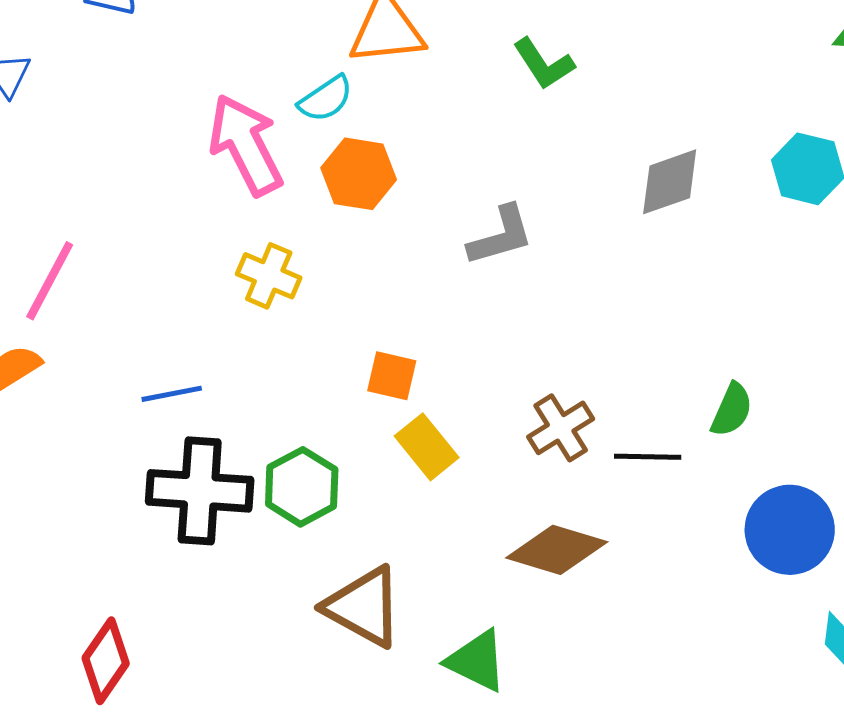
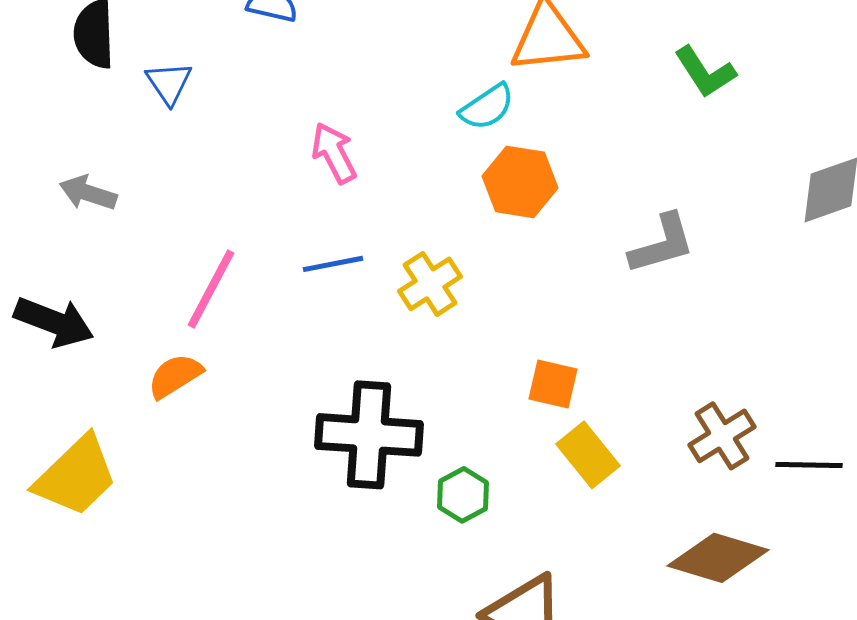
pink arrow: (246, 145) -> (334, 153), moved, size x0.6
yellow cross: (269, 276) -> (430, 284), turned 34
blue line: (172, 394) -> (333, 264), moved
green hexagon: (302, 487) -> (463, 495), size x0.7
black cross: (200, 491) -> (369, 435), moved

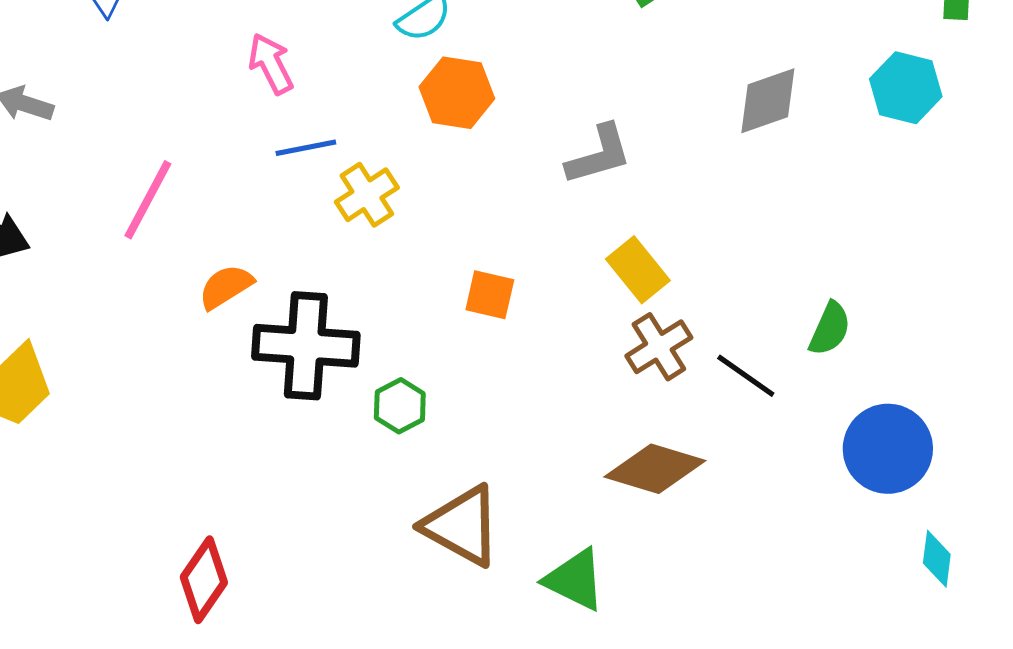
blue line: (333, 264) -> (306, 148), moved
orange semicircle: (175, 376) -> (226, 287), moved
yellow rectangle: (588, 455) -> (638, 270), moved
black line: (809, 465) -> (746, 376), turned 34

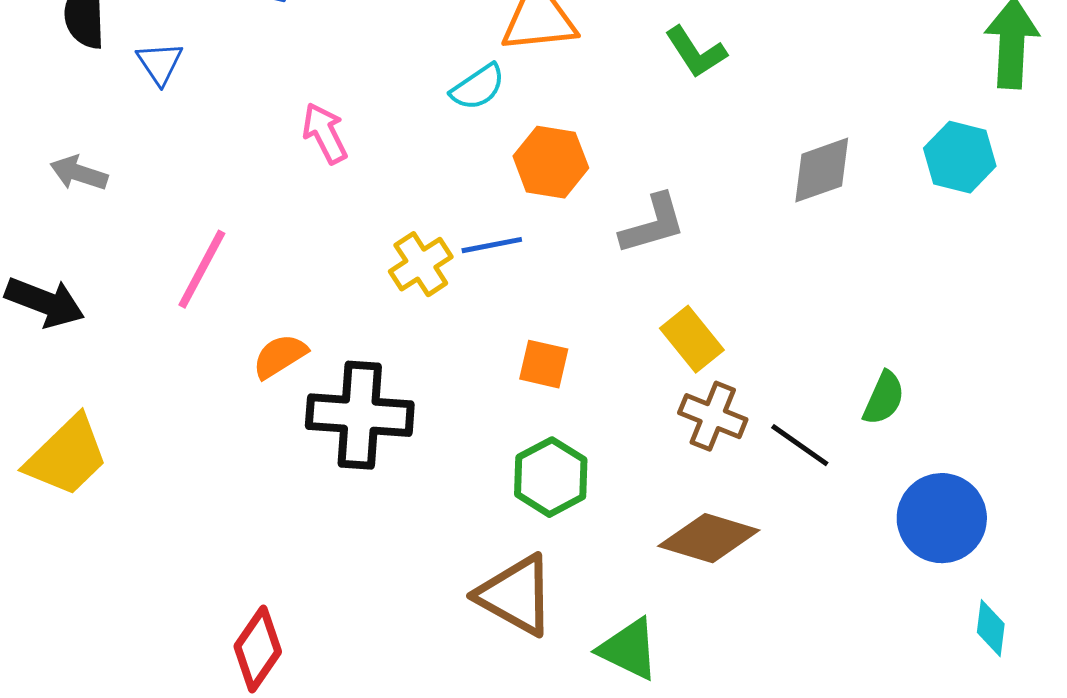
orange hexagon: (457, 93) -> (551, 162), moved
blue line: (306, 148) -> (492, 245), moved
brown cross: (659, 347) -> (713, 416), turned -36
green hexagon: (400, 406) -> (551, 477), moved, size x1.4

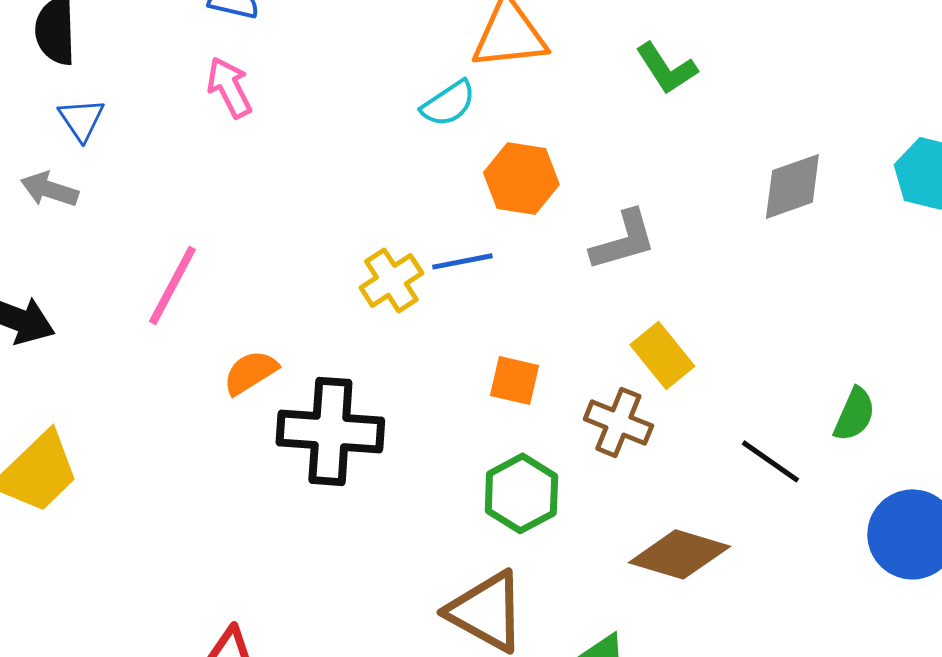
blue triangle: (160, 63) -> (81, 119), moved
pink arrow: (325, 133) -> (229, 87), moved
brown cross: (713, 416) -> (618, 422), moved

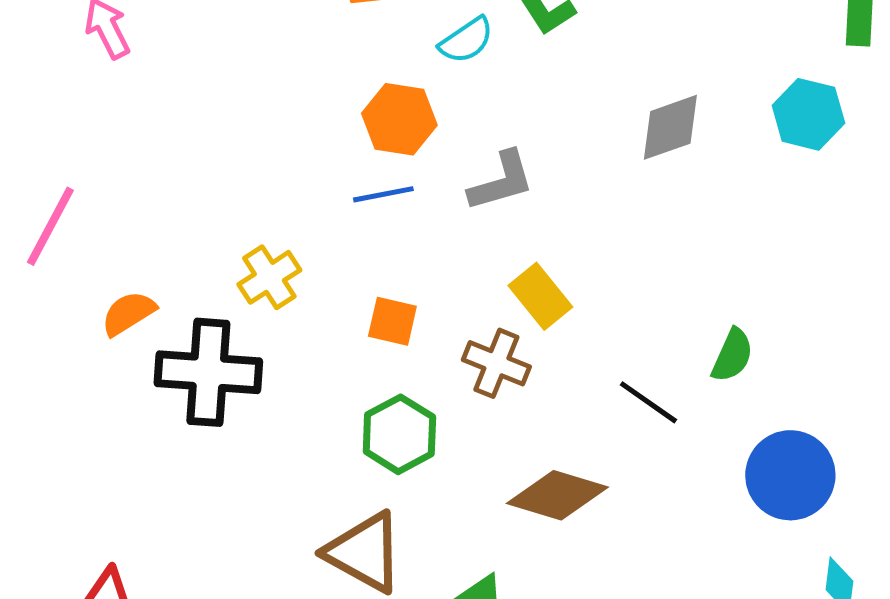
cyan semicircle: (448, 103) -> (466, 40), moved
blue line: (462, 261) -> (383, 194), moved
yellow cross: (391, 280) -> (269, 277), moved

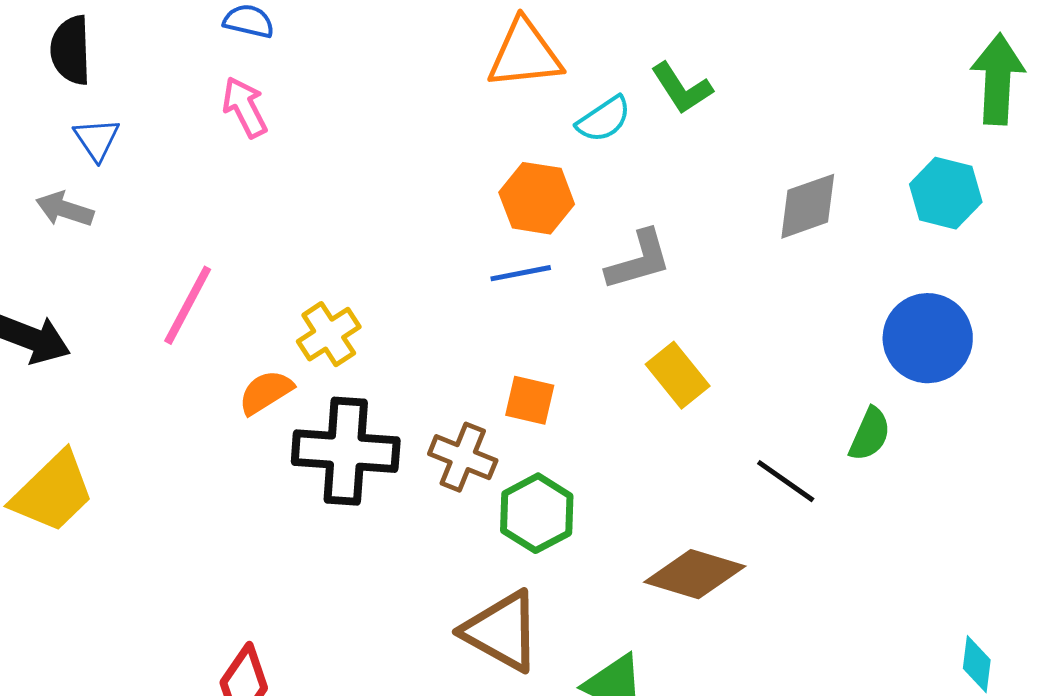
yellow cross: (269, 277) -> (329, 334), moved
brown cross: (496, 363) -> (463, 457), moved
blue circle: (790, 475) -> (928, 338), moved

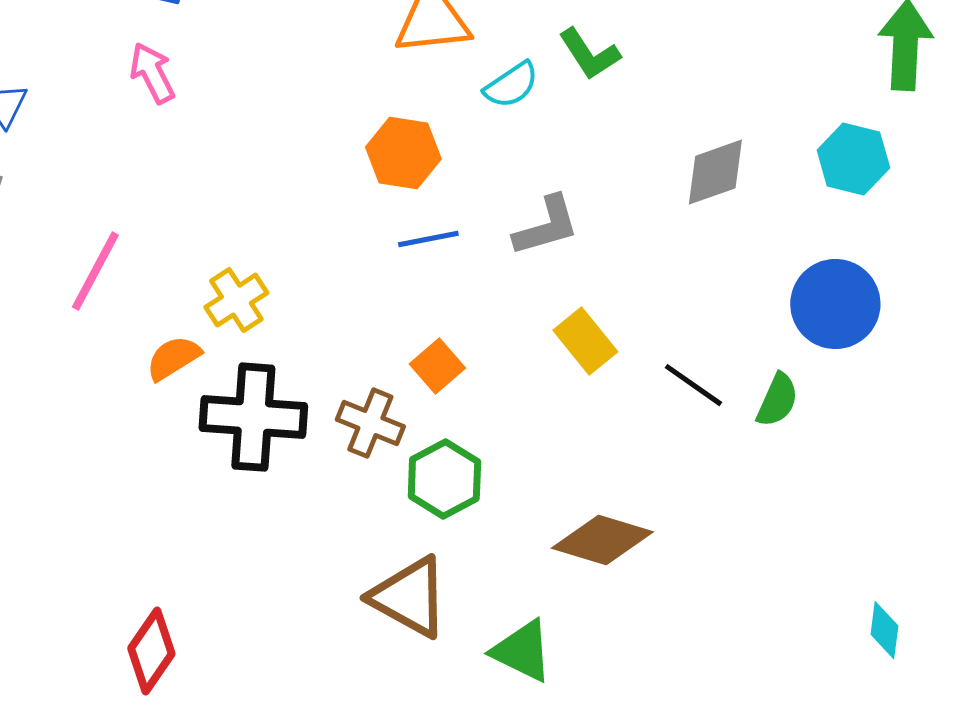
orange hexagon: (537, 198) -> (403, 153), moved
orange square: (530, 400) -> (437, 366), turned 36
black line: (786, 481) -> (693, 385), moved

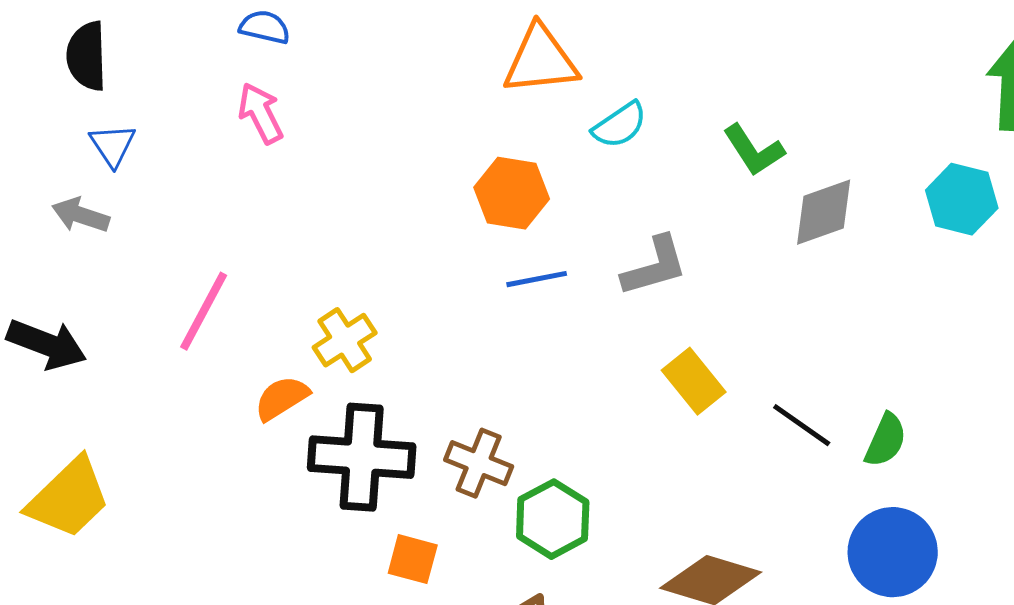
green L-shape: (589, 54) -> (754, 150), moved
blue circle: (835, 304) -> (893, 552), moved
orange square: (437, 366) -> (413, 559), moved, turned -34

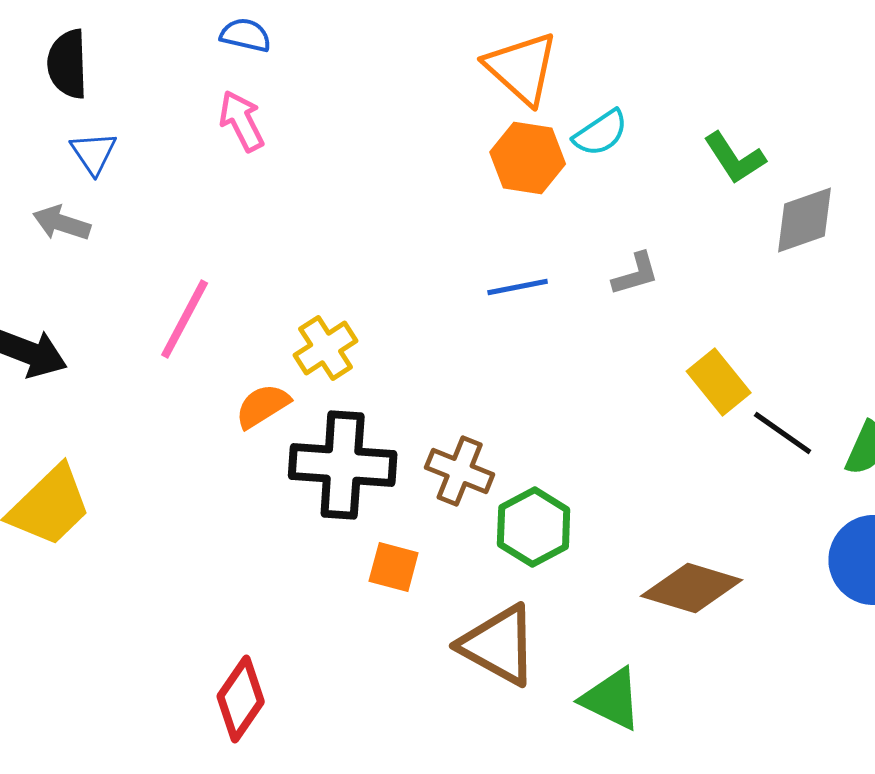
orange triangle: (541, 60) -> (522, 68), turned 48
orange hexagon: (512, 193) -> (528, 158), moved
gray L-shape: (655, 266) -> (636, 274), size x0.7
yellow rectangle: (694, 381) -> (719, 382), moved

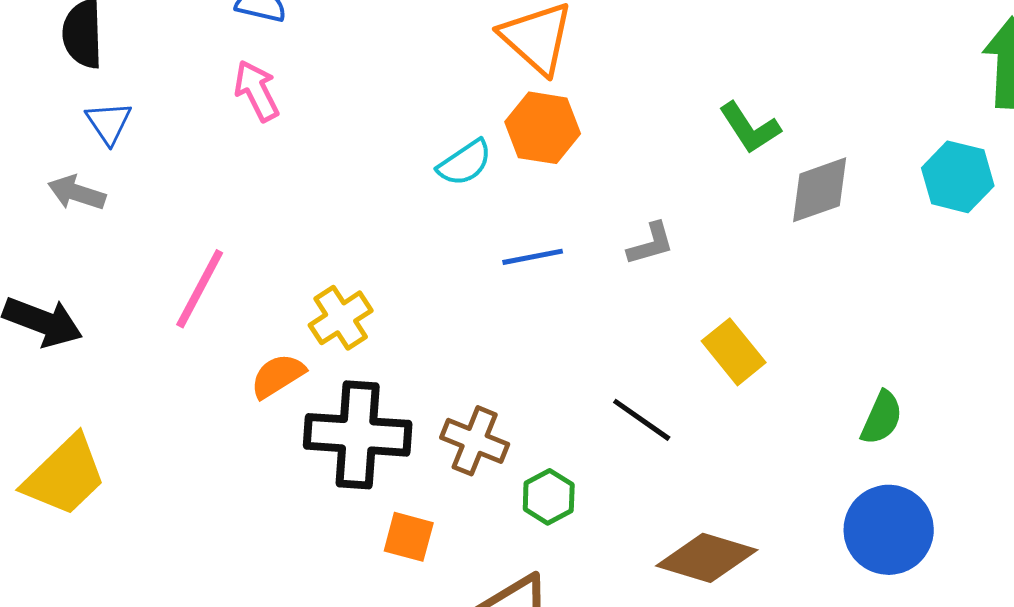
cyan semicircle: (601, 133) -> (465, 163), moved
black line: (783, 433) -> (642, 420), moved
green hexagon: (534, 527) -> (549, 497), size x0.7

